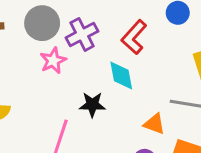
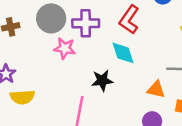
purple cross: (82, 34) -> (86, 23), turned 35
pink star: (53, 61) -> (65, 48), turned -30

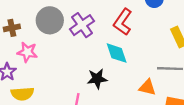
purple cross: (86, 23) -> (82, 25), turned -35
pink star: (65, 48) -> (27, 52), moved

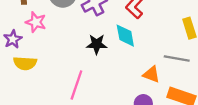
black star: (97, 79) -> (97, 44), moved

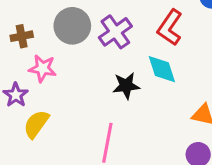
yellow semicircle: (25, 63) -> (36, 124), turned 130

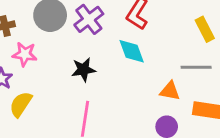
black star: (126, 86) -> (83, 70), moved

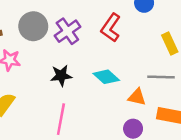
cyan diamond: (132, 51) -> (106, 77), moved, turned -30

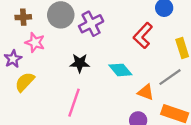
red L-shape: (111, 28) -> (143, 35), moved
gray line: (161, 77) -> (170, 77), turned -45

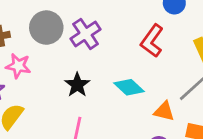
black star: (80, 63) -> (77, 85), turned -30

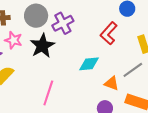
black star: (77, 85) -> (42, 46), moved, size x1.4
cyan diamond: (129, 87) -> (89, 64), turned -55

